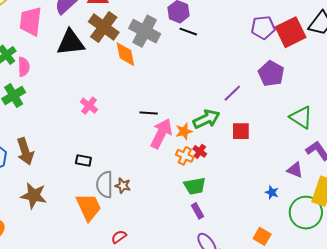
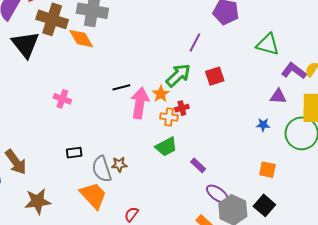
black triangle: (71, 43) -> (25, 44), turned -44
red cross: (200, 151) -> (182, 108), turned -32
green trapezoid: (195, 186) -> (166, 147), moved

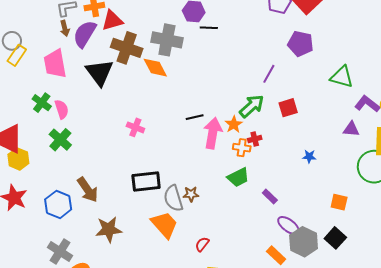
blue star: (263, 125) -> (309, 156), moved
black rectangle: (74, 153) -> (146, 182), size x1.8

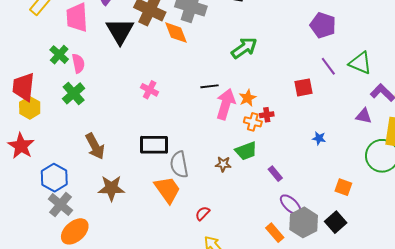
purple line: (269, 74) -> (328, 66), moved, turned -72
green arrow: (252, 106) -> (244, 48), moved
brown star: (191, 194) -> (223, 164), moved
blue hexagon: (58, 204) -> (54, 178), moved

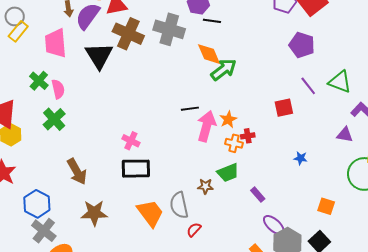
orange diamond: (176, 33) -> (209, 54), moved
pink cross: (150, 90) -> (131, 141), moved
gray semicircle: (179, 165) -> (179, 205), moved
red semicircle: (203, 213) -> (194, 230), moved

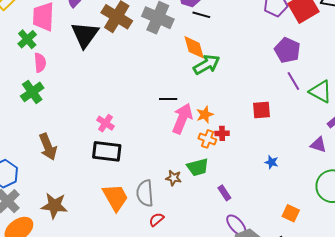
green cross: (39, 81) -> (27, 39), moved
purple line: (308, 86) -> (293, 81), moved
brown star: (94, 213) -> (54, 206), moved

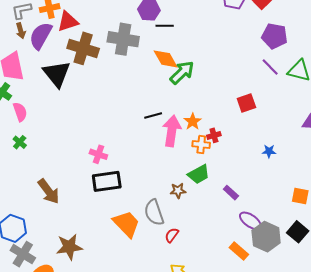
purple pentagon: (287, 50) -> (274, 36), moved
green cross: (32, 92) -> (20, 142), size x0.6

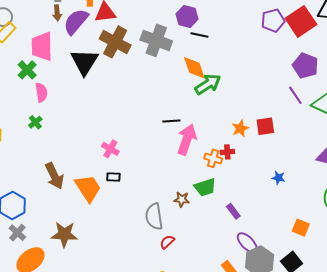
orange star: (193, 122) -> (240, 128), moved
black rectangle: (107, 181) -> (113, 177), size x0.5
orange trapezoid: (126, 224) -> (88, 188), moved
gray cross: (23, 254) -> (17, 233), size x0.7

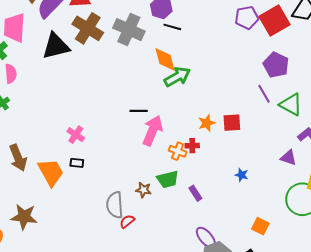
black triangle: (84, 62) -> (56, 46), turned 40
purple rectangle: (233, 211) -> (195, 193), moved
red semicircle: (167, 242) -> (127, 221), moved

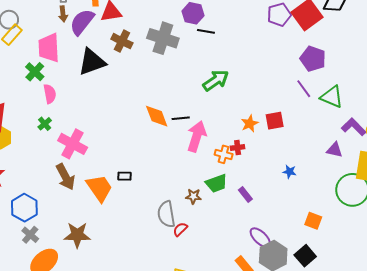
brown cross: (88, 28) -> (122, 41), size x0.7
orange diamond: (165, 59) -> (157, 116), moved
pink cross: (76, 135) -> (73, 144), moved, size x1.6

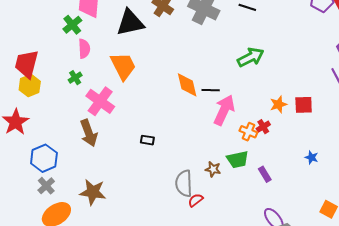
red cross: (238, 147) -> (263, 127), turned -32
orange trapezoid: (99, 188) -> (123, 66), moved

